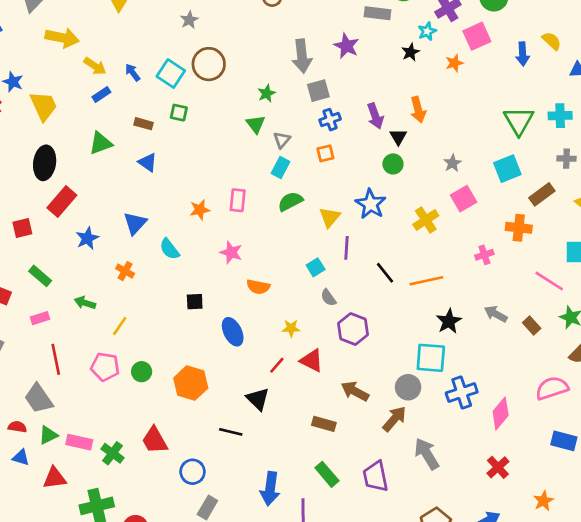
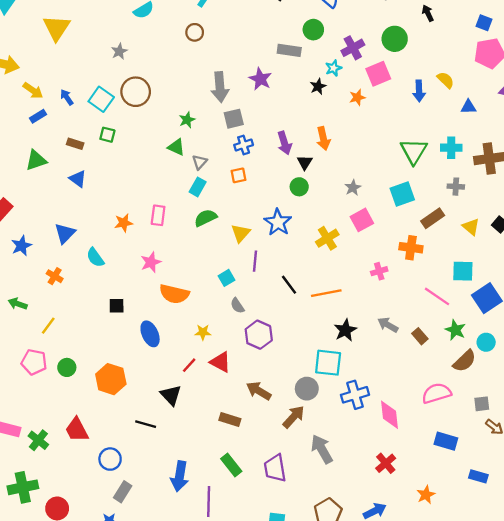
green triangle: (256, 124) -> (176, 147), turned -30
pink star: (231, 252) -> (151, 262), turned 30
orange semicircle: (258, 287) -> (174, 294), size x1.4
pink diamond: (501, 413) -> (390, 415), turned -48

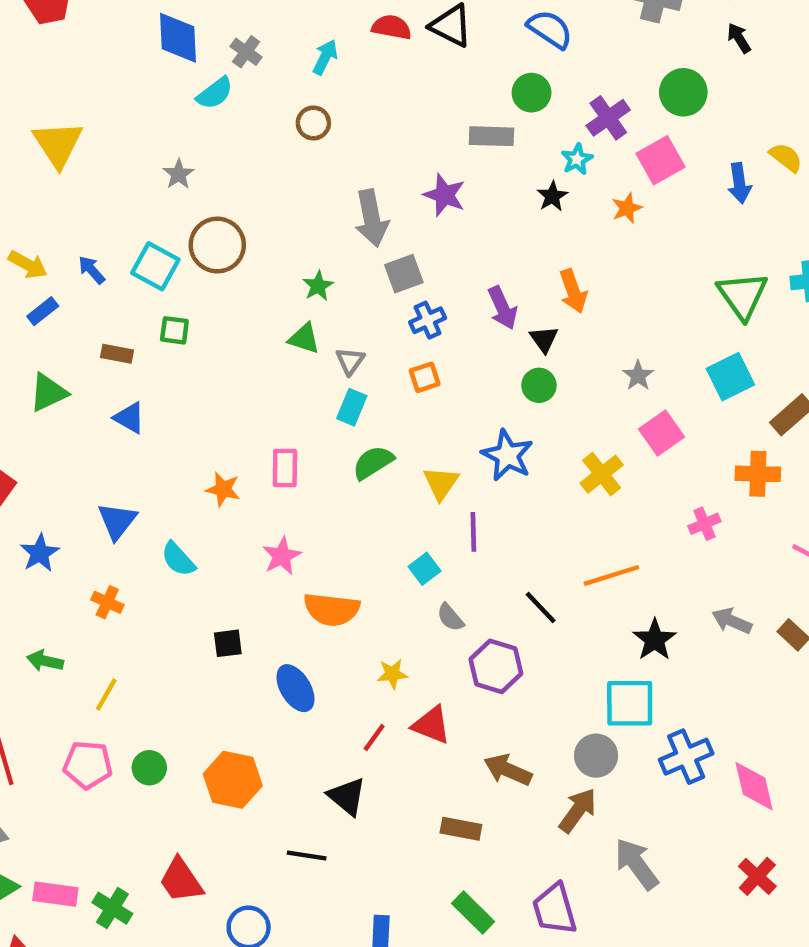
orange star: (124, 223) -> (223, 489), turned 30
black line: (289, 285) -> (541, 608), moved

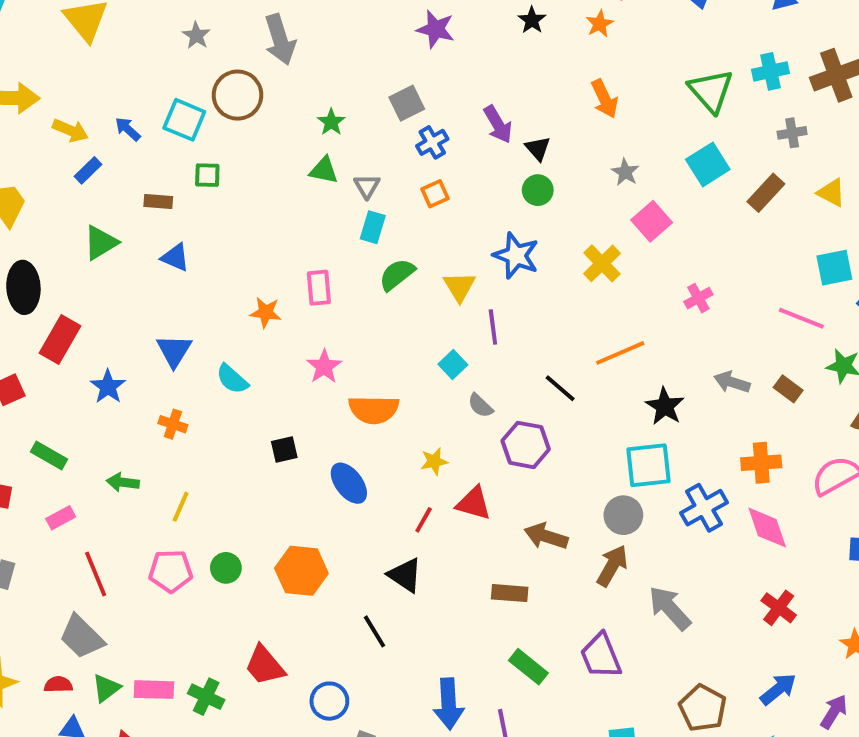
gray arrow: (372, 218) -> (280, 40), moved
orange arrow: (573, 291) -> (605, 99), moved
orange cross: (758, 474) -> (761, 463), moved
black line: (307, 855) -> (375, 631), turned 56

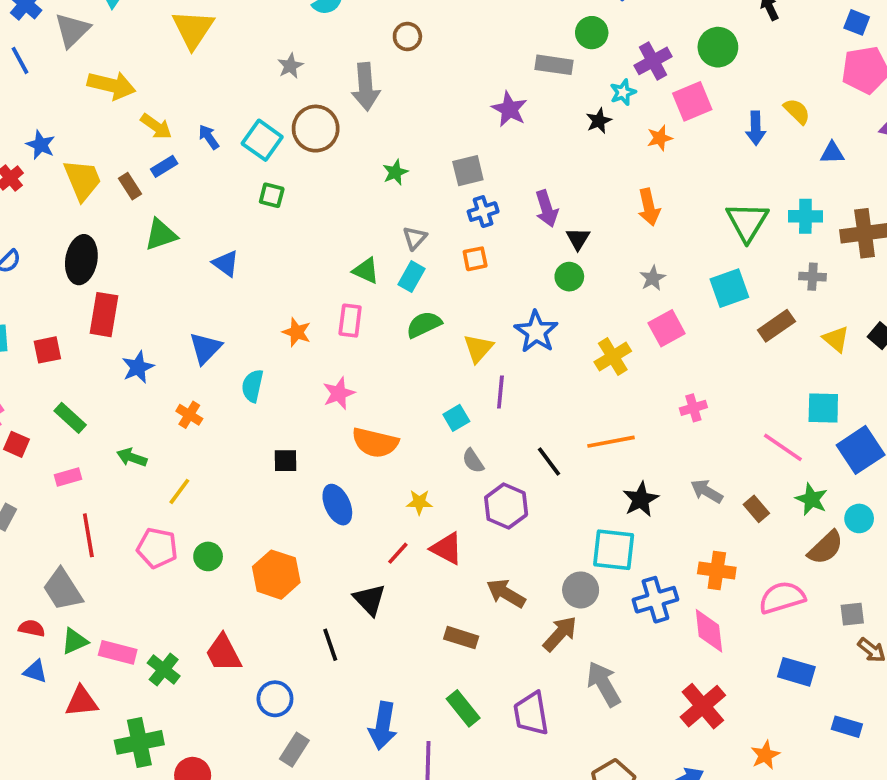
green triangle: (324, 170) -> (366, 271), moved
brown rectangle: (158, 202) -> (130, 186), moved, turned 40
red rectangle: (60, 339) -> (104, 315), turned -33
cyan semicircle: (232, 379) -> (252, 386), turned 48
red cross: (779, 608) -> (703, 706), size x1.4

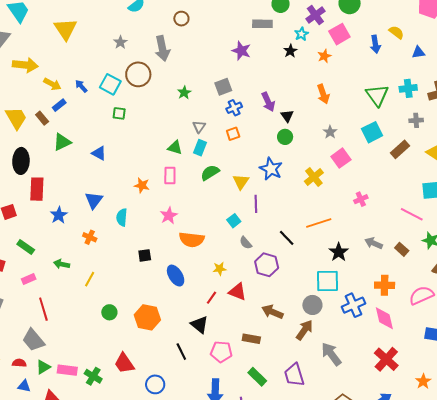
pink pentagon: (157, 548) -> (221, 352), moved

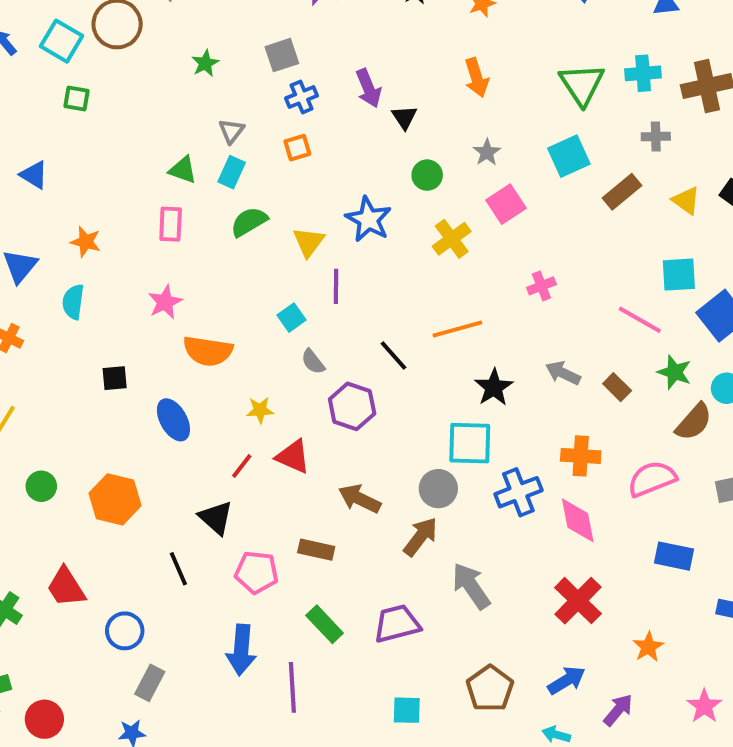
green circle: (285, 137) -> (427, 175), moved
orange star: (142, 185) -> (86, 242), moved
purple trapezoid: (294, 375) -> (397, 624), turned 90

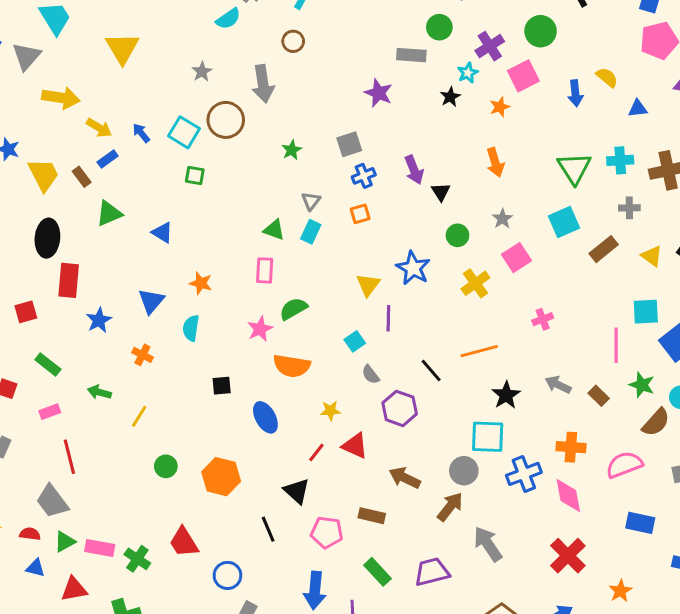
green semicircle: (249, 222) -> (293, 309), moved
pink line: (640, 320) -> (616, 345), turned 60

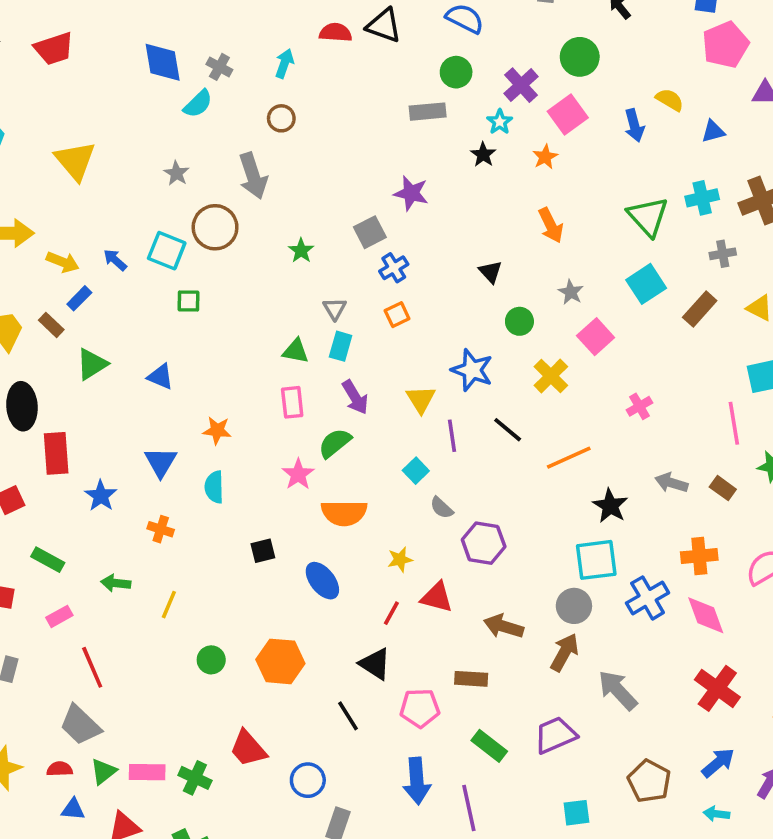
purple star: (379, 93) -> (411, 193), moved
purple arrow: (414, 170) -> (355, 397), moved
black line: (431, 371) -> (508, 430), moved

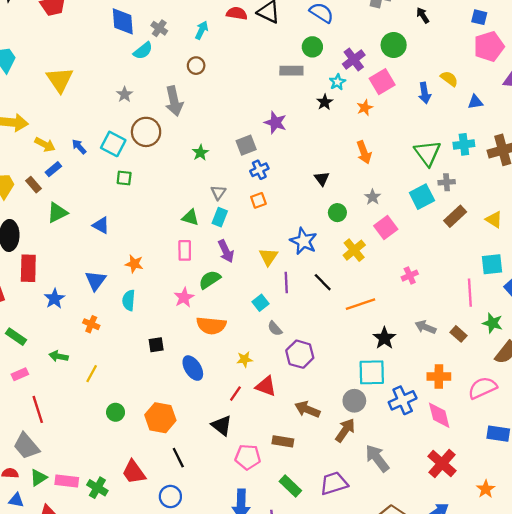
gray cross: (723, 254) -> (447, 182), moved
black line: (348, 716) -> (178, 458), moved

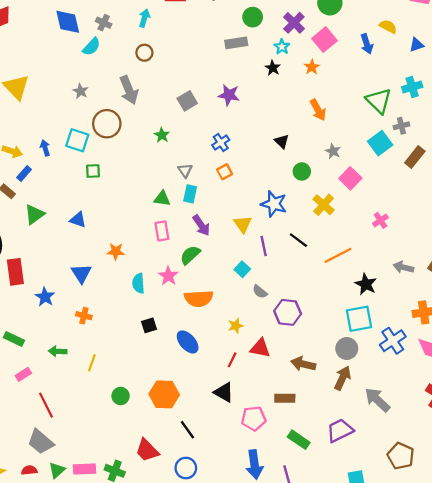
gray square: (246, 145) -> (187, 101), moved
blue arrow: (79, 147) -> (45, 148), turned 35
cyan semicircle: (129, 300) -> (138, 283), moved

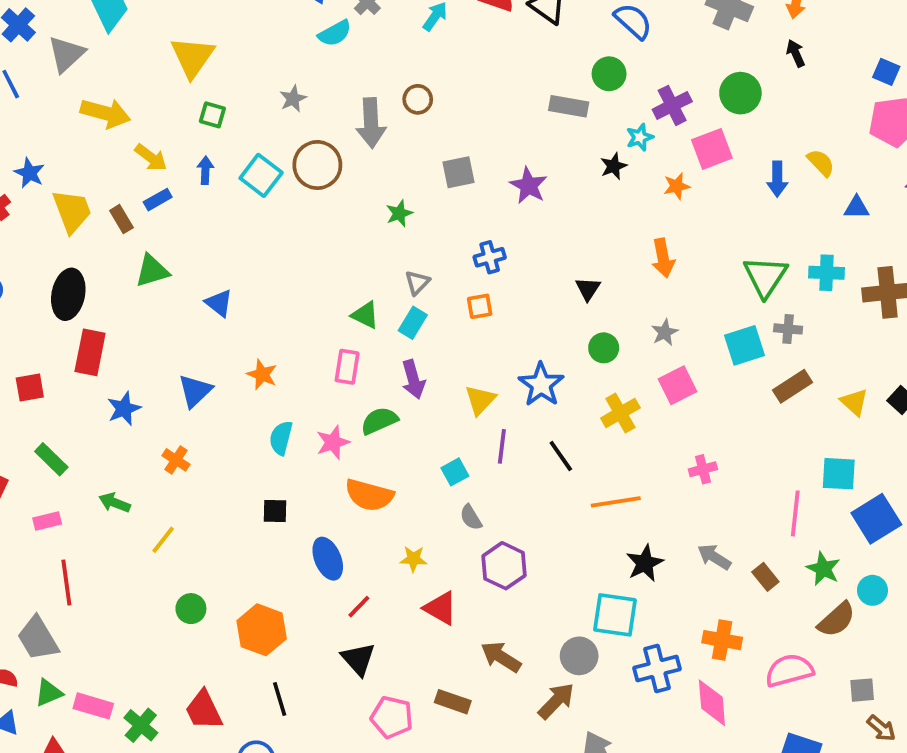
brown circle: (144, 53) -> (418, 99), moved
green square: (93, 171) -> (212, 115), moved
red line: (232, 360) -> (359, 607), moved

